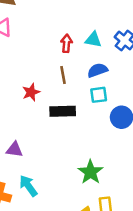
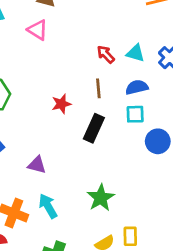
red arrow: (66, 43) -> (106, 54), turned -54
black rectangle: (63, 111) -> (94, 128), turned -70
green star: (91, 172) -> (101, 198), moved

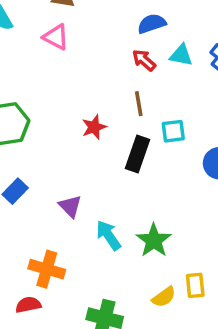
blue semicircle: (137, 87) -> (152, 24), moved
cyan square: (135, 114) -> (173, 131), moved
purple triangle: (37, 165) -> (70, 206), turned 36
cyan arrow: (48, 206) -> (108, 235), moved

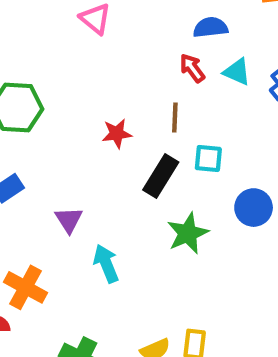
green star: (154, 240) -> (188, 233), moved

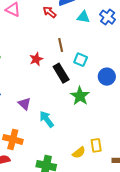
red arrow: (192, 68) -> (50, 12), moved
cyan square: (208, 159) -> (81, 60), turned 32
black rectangle: (161, 176) -> (61, 73), turned -48

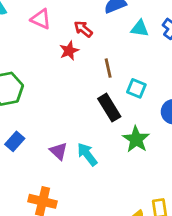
red arrow: (50, 12) -> (83, 29), moved
red star: (36, 59) -> (69, 51), moved
cyan arrow: (47, 119) -> (87, 154), moved

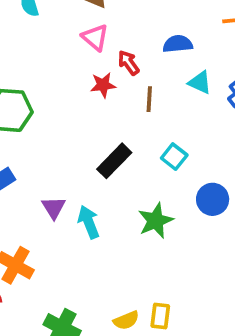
pink triangle: (41, 19) -> (95, 37), moved
brown line: (108, 68) -> (149, 99), moved
black rectangle: (109, 108) -> (114, 161), moved, turned 60

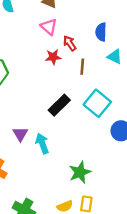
blue semicircle: (178, 44) -> (101, 32), turned -84
cyan square: (174, 157) -> (97, 103), size x1.6
green star: (156, 221) -> (80, 172), moved

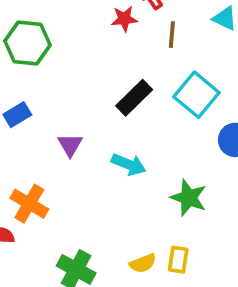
cyan arrow: (42, 144) -> (129, 164), moved, turned 132
green star: (80, 172) -> (189, 198), moved, turned -30

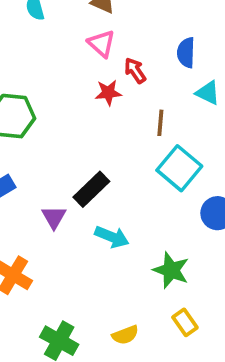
brown line: (172, 35) -> (160, 123), moved
black rectangle: (134, 98) -> (91, 189), moved
yellow rectangle: (178, 260) -> (185, 322), moved, turned -44

